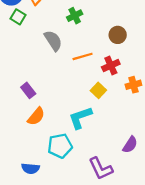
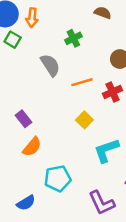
yellow square: (98, 90) -> (84, 120), moved
cyan L-shape: (80, 118) -> (106, 150), moved
blue semicircle: (30, 168) -> (26, 203), turned -36

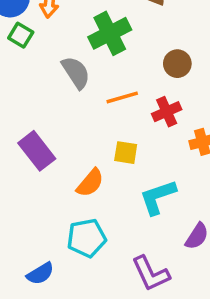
green cross: (73, 38) -> (110, 33), size x1.6
purple rectangle: (23, 119) -> (37, 151), size x1.5
yellow square: (84, 120) -> (126, 153), turned -35
orange semicircle: (32, 147) -> (90, 183), moved

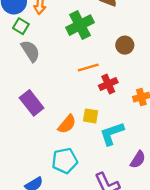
gray semicircle: (76, 73) -> (30, 51), moved
red cross: (167, 112) -> (108, 84), moved
yellow square: (126, 153) -> (91, 116), moved

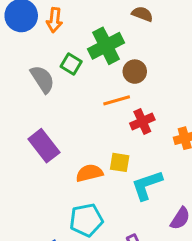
green square: (21, 26) -> (71, 64), moved
brown circle: (125, 45) -> (135, 72), moved
orange semicircle: (67, 124) -> (89, 173), turned -144

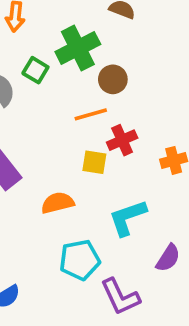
yellow square: (120, 162) -> (94, 162), moved
cyan pentagon: (86, 220) -> (80, 260), moved

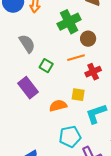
green square: (35, 70) -> (46, 66), moved
yellow square: (94, 162) -> (78, 95), moved

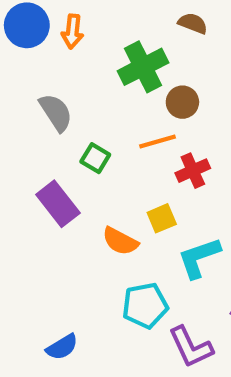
yellow square: (78, 95) -> (162, 218), turned -32
orange semicircle: (58, 106) -> (120, 241), turned -138

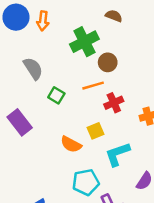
purple rectangle: (58, 204) -> (20, 122), moved

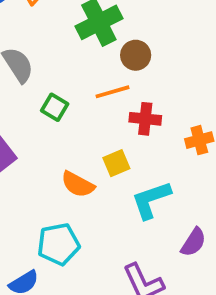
red cross: (114, 103) -> (145, 119), turned 30
cyan pentagon: (86, 182) -> (58, 244), moved

